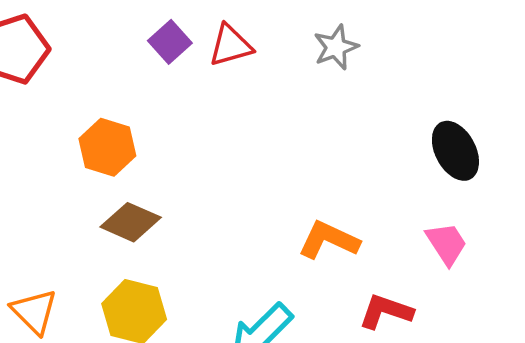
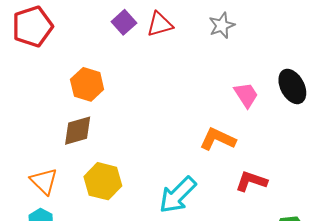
brown diamond: (131, 222) -> (78, 131), moved, turned -40
pink trapezoid: (447, 244) -> (246, 95), moved

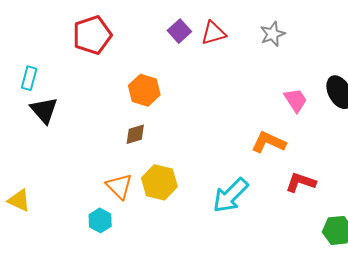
brown diamond: (78, 131) -> (135, 134), size x0.7
orange triangle: (44, 181) -> (119, 186), moved

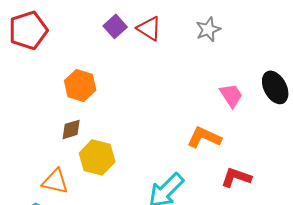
red triangle: (213, 33) -> (149, 28), turned 48
yellow hexagon: (159, 182) -> (97, 157), moved
orange triangle: (119, 186) -> (55, 181), turned -32

